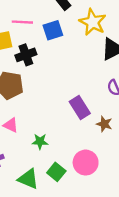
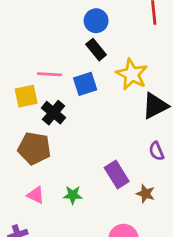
black cross: (26, 55) -> (54, 113), turned -30
green star: (40, 141) -> (73, 195), moved

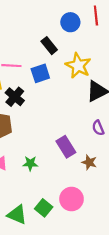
blue circle: (96, 21) -> (70, 22), moved

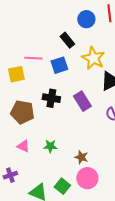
black cross: (15, 97) -> (51, 98), moved, turned -30
purple rectangle: (66, 147) -> (82, 101), moved
brown star: (89, 162) -> (81, 157), moved

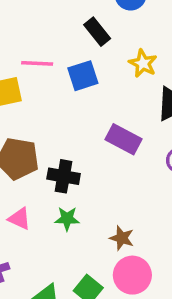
yellow star: (93, 58) -> (143, 63), size x0.7
black cross: (51, 98) -> (64, 176), moved
purple rectangle: (82, 101) -> (124, 139), turned -30

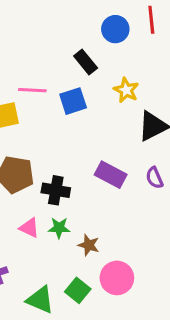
purple rectangle: (124, 139) -> (111, 175), moved
pink triangle: (19, 219) -> (29, 228), moved
brown star: (122, 238) -> (89, 245), moved

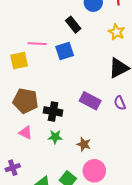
yellow star: (126, 90) -> (117, 32), moved
pink triangle: (29, 228) -> (25, 133), moved
brown star: (89, 245) -> (84, 144), moved

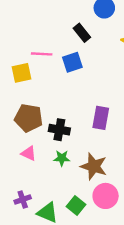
purple rectangle: (90, 101) -> (101, 118), turned 72
brown star: (84, 144) -> (94, 166), size x1.6
purple cross: (13, 168) -> (23, 200), moved

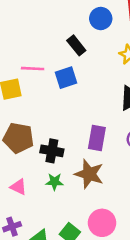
pink triangle: (29, 153) -> (18, 187), moved
brown star: (94, 166) -> (89, 174), moved

